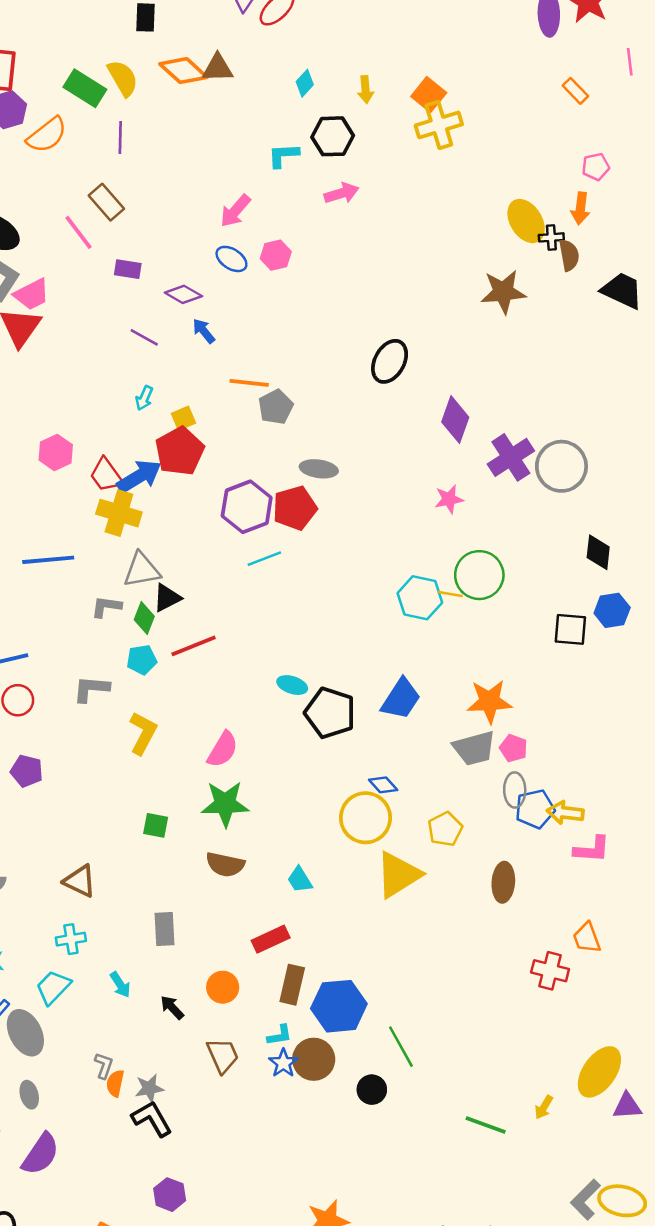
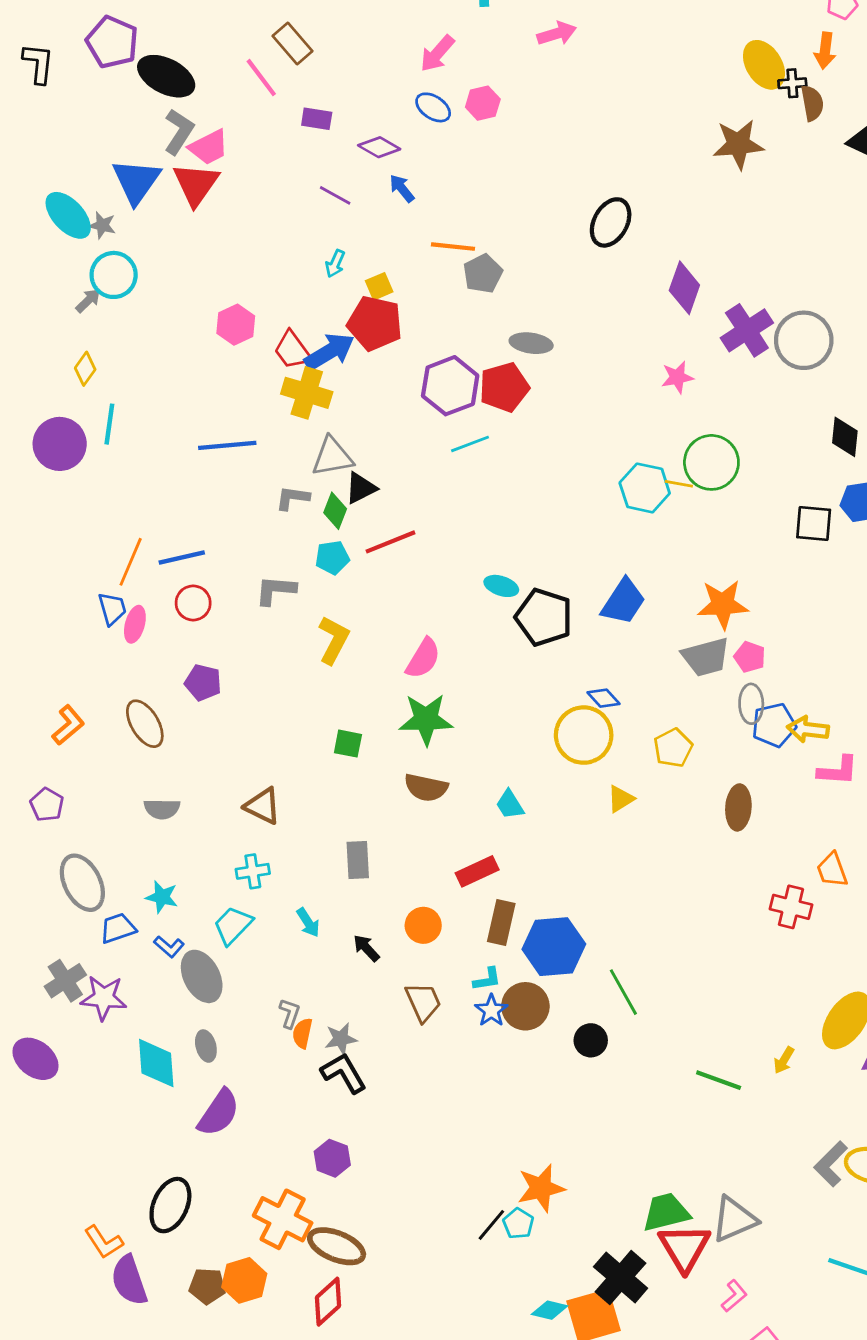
red pentagon: (180, 451) -> (375, 323), turned -30
yellow triangle: (398, 875) -> (621, 799), size x0.5
purple hexagon: (170, 1195) -> (332, 1158), moved

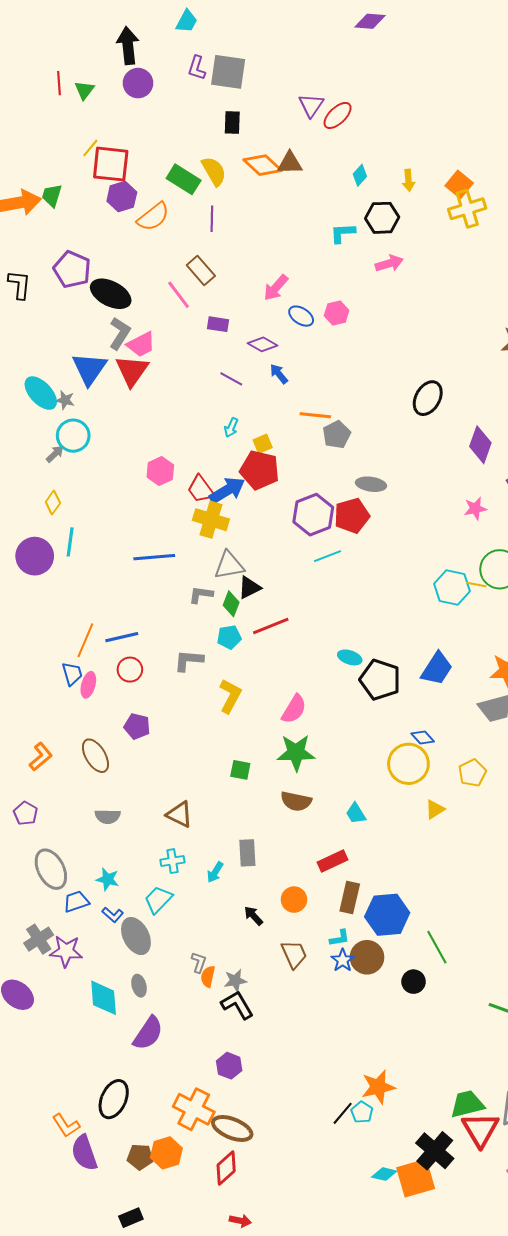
pink arrow: (437, 53) -> (276, 288), moved
cyan arrow: (308, 922) -> (215, 872), moved, turned 65

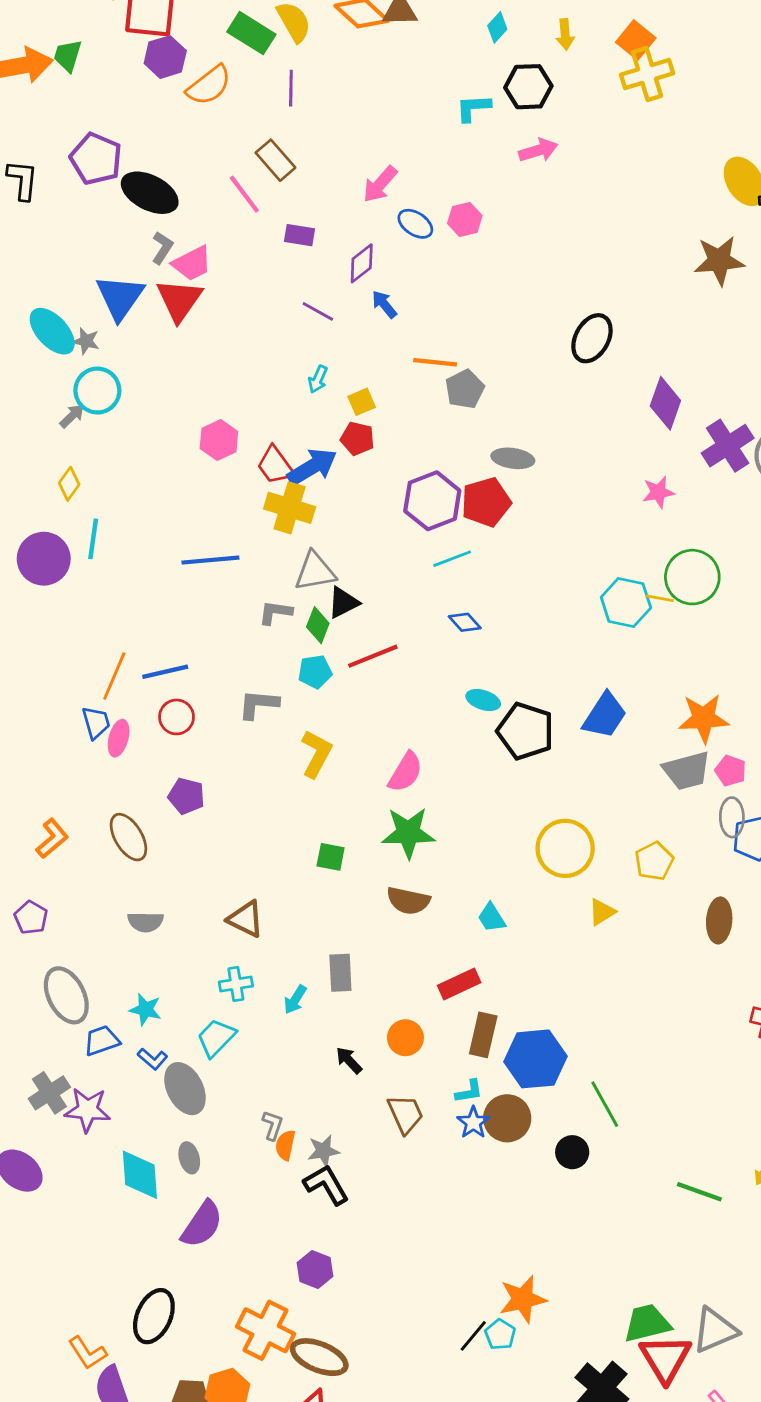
gray L-shape: (120, 333) -> (162, 248), size x0.7
purple diamond: (263, 344) -> (362, 263), turned -68
red pentagon: (260, 470) -> (357, 439), size x0.6
blue diamond: (423, 737) -> (465, 622), moved

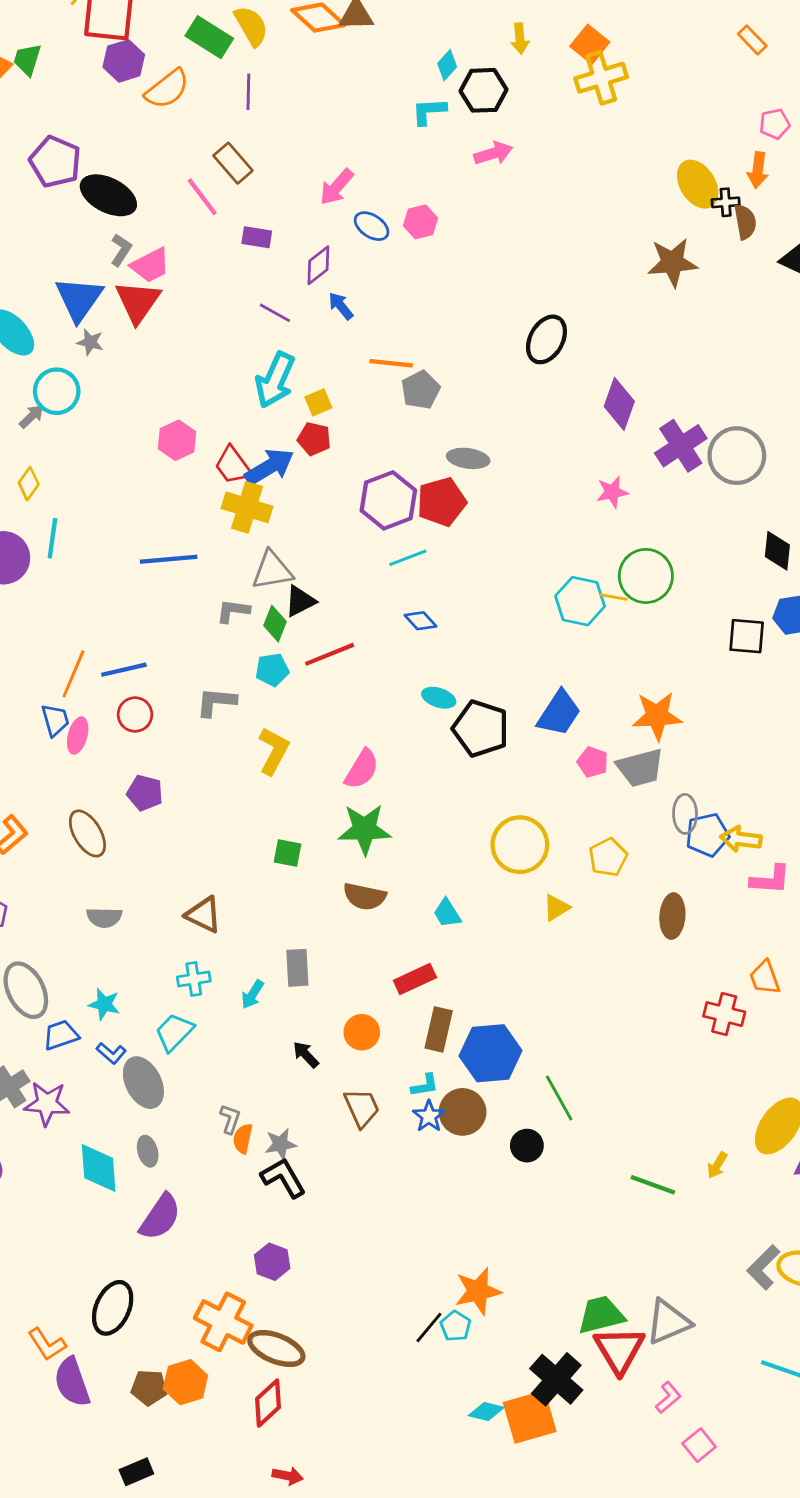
cyan diamond: (497, 27) -> (447, 65), moved
gray star: (86, 341) -> (90, 342), moved
cyan arrow: (318, 379) -> (275, 380), size x2.0
pink pentagon: (730, 771) -> (593, 762), moved

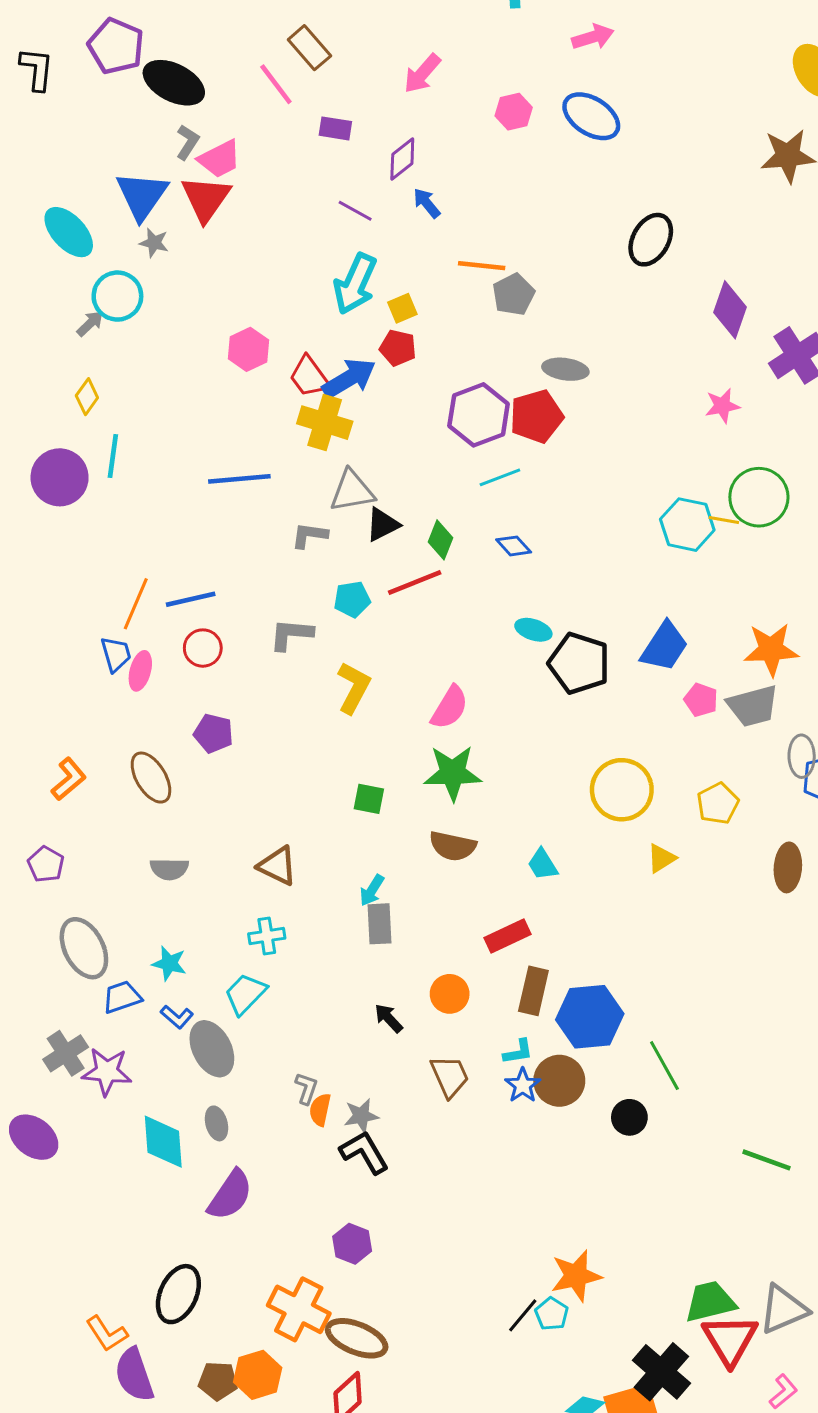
blue ellipse: (372, 226) -> (591, 116), moved, size x1.5
green diamond: (275, 624) -> (440, 540), moved
cyan arrow: (253, 994) -> (372, 890), moved

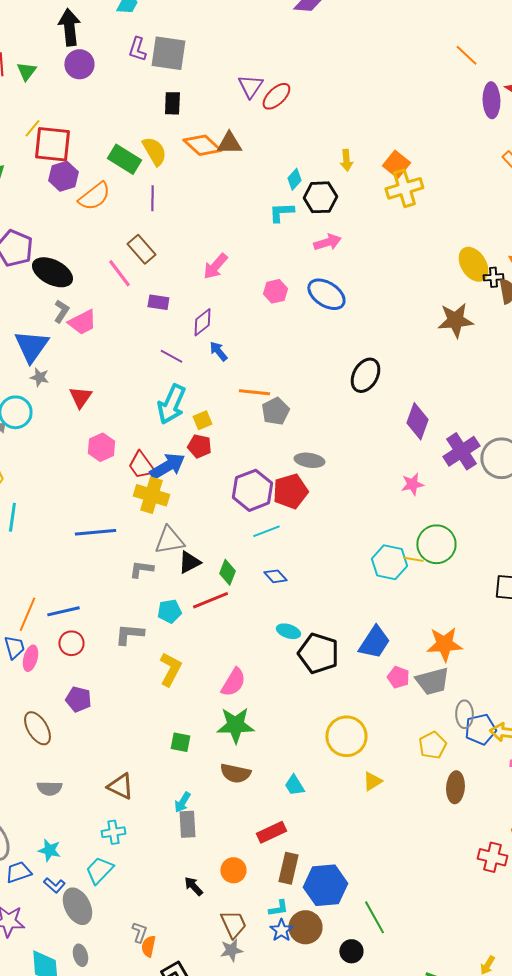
red triangle: (206, 199) -> (80, 397), moved, size x0.7
yellow pentagon: (718, 803) -> (432, 745), moved
gray star: (361, 1116) -> (231, 950), moved

